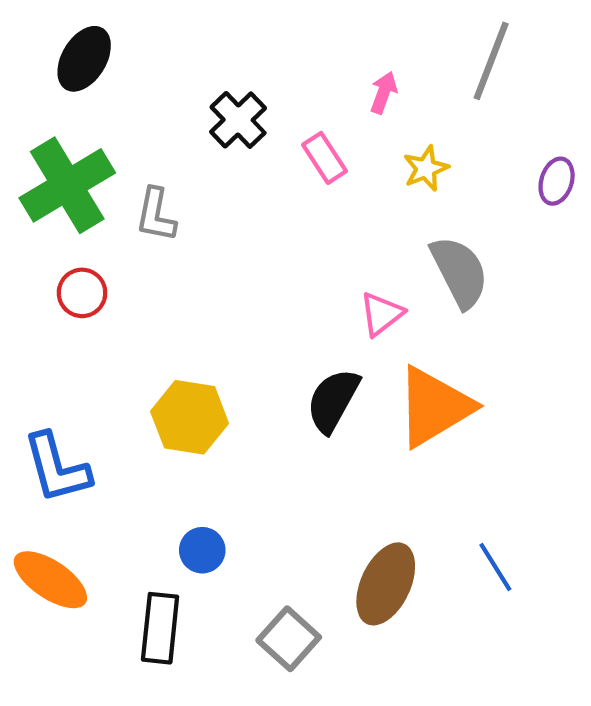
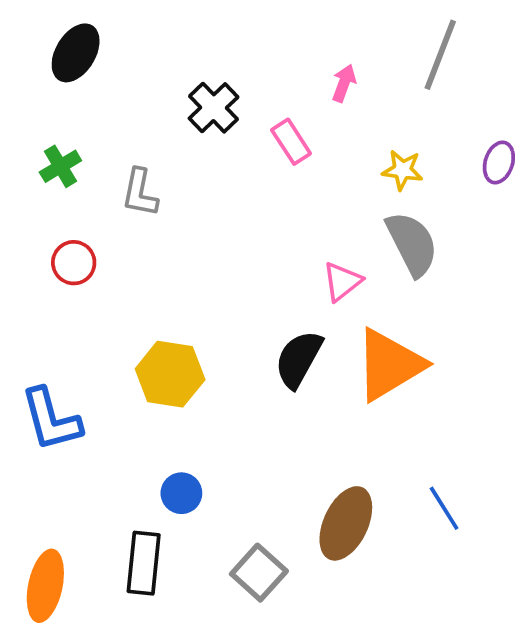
yellow star: (426, 168) -> (403, 170), moved, turned 30
green cross: (67, 185) -> (60, 166), size x0.5
orange ellipse: (50, 580) -> (45, 586), moved, turned 68

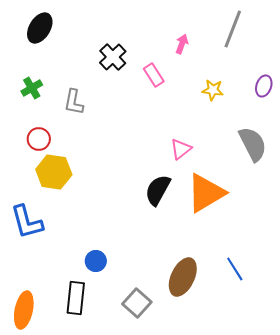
gray semicircle: (412, 244) -> (253, 144), moved
yellow hexagon: (170, 374) -> (54, 172), moved

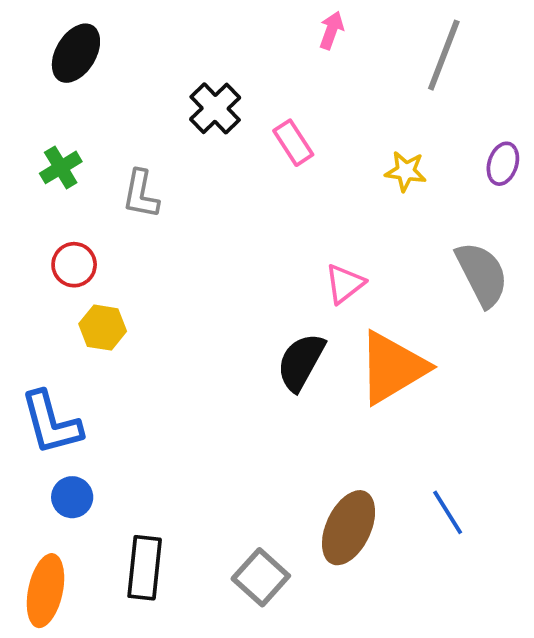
pink arrow: (182, 44) -> (331, 30), moved
yellow hexagon: (54, 172) -> (103, 328), size x0.7
blue circle: (96, 261) -> (72, 497), moved

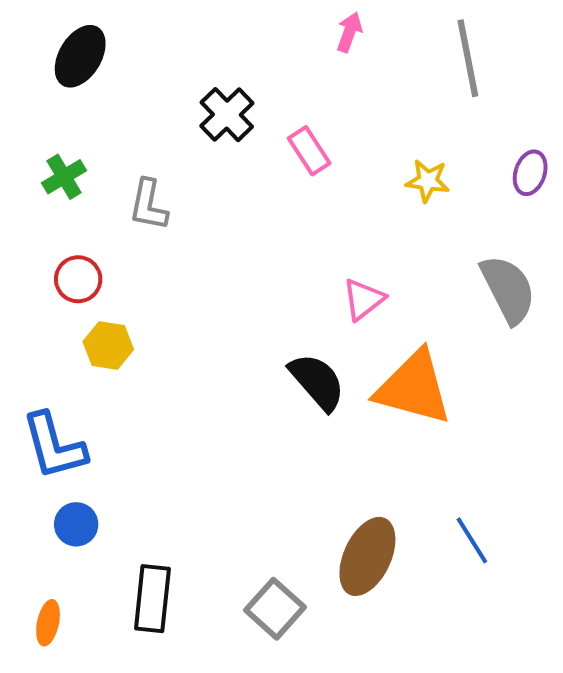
gray line: (444, 55) -> (468, 58), turned -32
black semicircle: (301, 362) -> (317, 382), turned 110
orange triangle: (392, 368) -> (414, 388), turned 46
orange ellipse: (45, 591) -> (48, 623), size x0.6

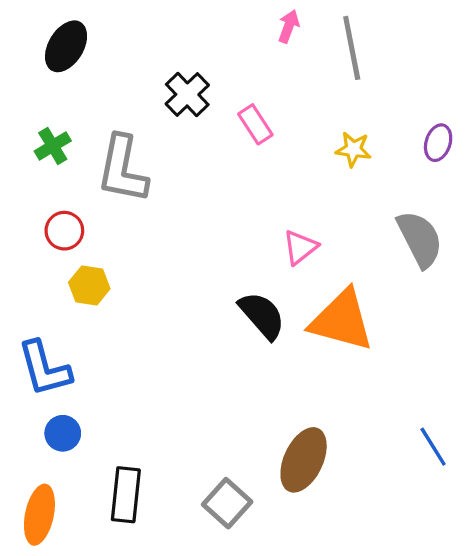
gray line: (468, 58) -> (352, 48), moved
gray L-shape: (148, 205) -> (122, 169), size x1.6
blue line: (472, 540) -> (433, 447), moved
orange ellipse: (48, 623) -> (39, 515), size x1.6

